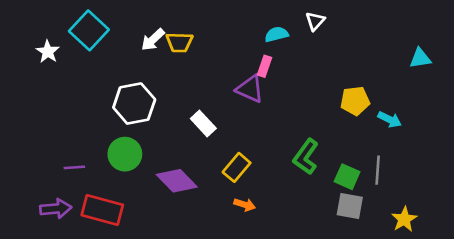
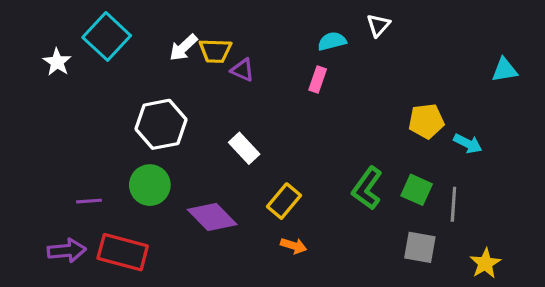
purple triangle: (250, 89) -> (242, 70), moved, size x0.7
green square: (347, 177) -> (417, 190), moved

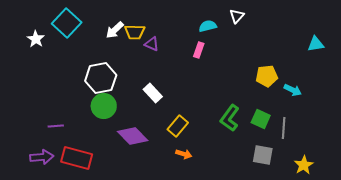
green circle: (150, 185) -> (104, 106), moved

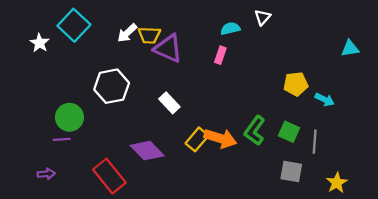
purple triangle: (152, 44) -> (168, 48), size x1.8
green circle: (104, 106) -> (69, 117), moved
orange arrow: (184, 154) -> (220, 138), moved, size x1.8
purple arrow: (42, 157) -> (46, 174), size x0.7
red rectangle: (77, 158) -> (109, 176), moved, turned 36

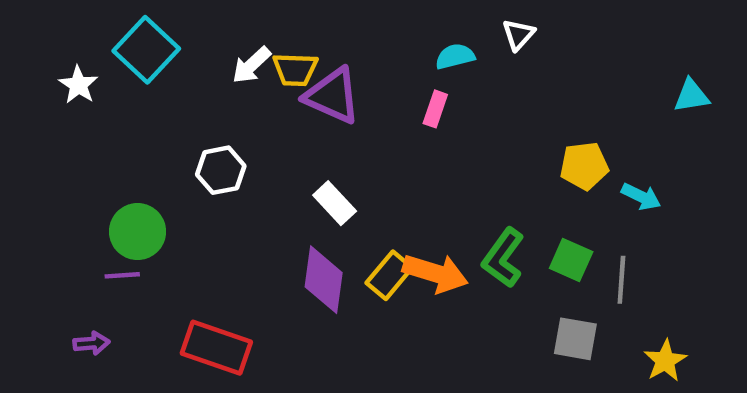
white hexagon: (112, 86) -> (221, 170), size x0.7
purple diamond: (147, 151) -> (324, 280), moved, turned 52
red rectangle: (109, 176) -> (216, 348), turned -32

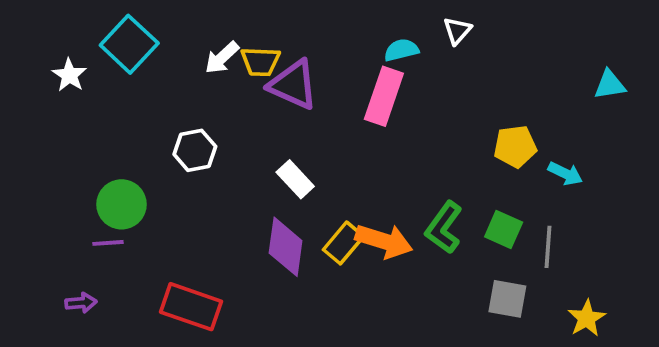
pink rectangle: (435, 109) -> (384, 96), size x1.8

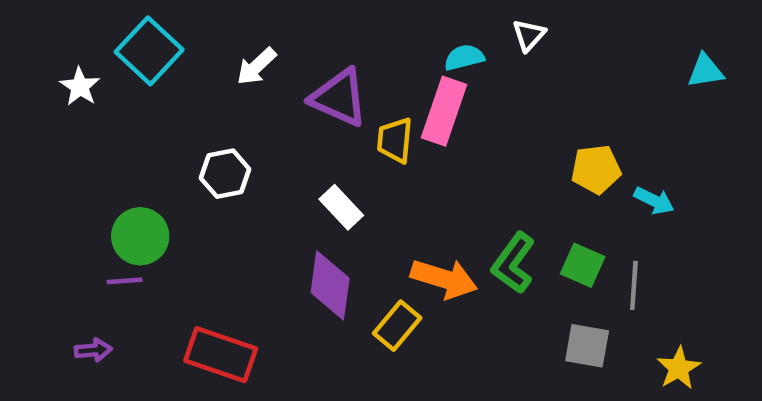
yellow trapezoid: (260, 62) -> (395, 140), moved, turned 93
cyan triangle: (610, 85) -> (705, 71), moved
yellow rectangle: (343, 243) -> (397, 326), moved

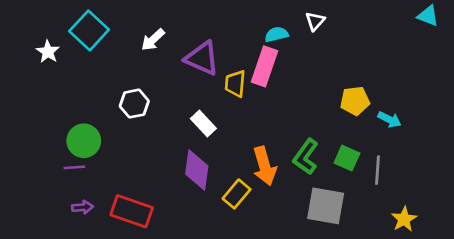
cyan triangle: (705, 71) -> (428, 16), moved, turned 30
orange arrow: (444, 279) -> (265, 166), turned 57
gray square: (587, 346) -> (326, 206), moved, size x1.4
purple arrow: (93, 350) -> (82, 207), moved

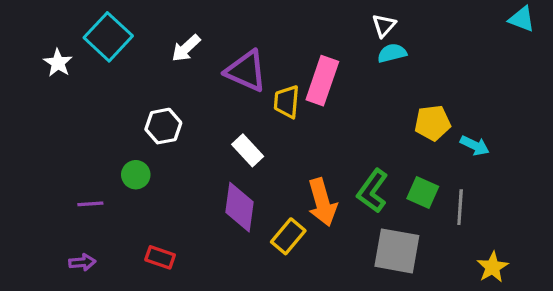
cyan semicircle: (276, 34) -> (392, 53), moved
green circle: (84, 141) -> (136, 175), moved, size x0.7
purple arrow: (82, 207) -> (82, 262), moved
red rectangle: (132, 211) -> (160, 257), size x0.6

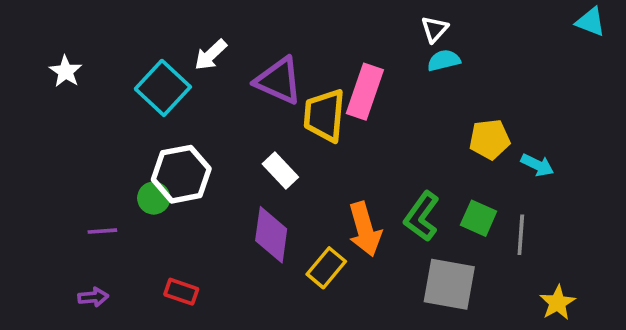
cyan square: (108, 37) -> (163, 88), moved
yellow trapezoid: (287, 102) -> (324, 115), size x1.4
white hexagon: (163, 126) -> (181, 174), moved, size x1.4

